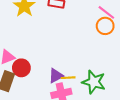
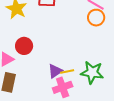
red circle: (21, 68) -> (24, 46), moved

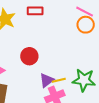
red circle: (24, 46) -> (29, 56), moved

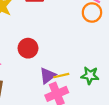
green star: (84, 80) -> (90, 75), size x0.7

